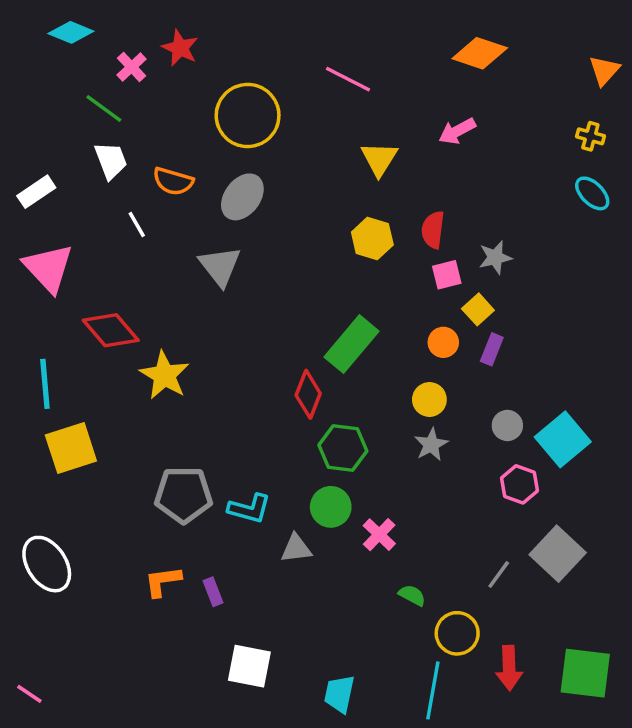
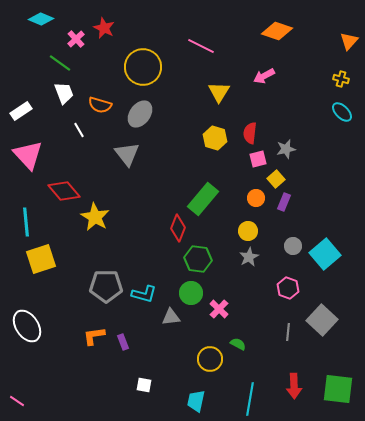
pink hexagon: (519, 484) -> (288, 288), moved
gray line: (499, 574) -> (288, 332), turned -30
yellow circle: (457, 633) -> (210, 359), moved
white square: (249, 666) -> (144, 385), size x0.6

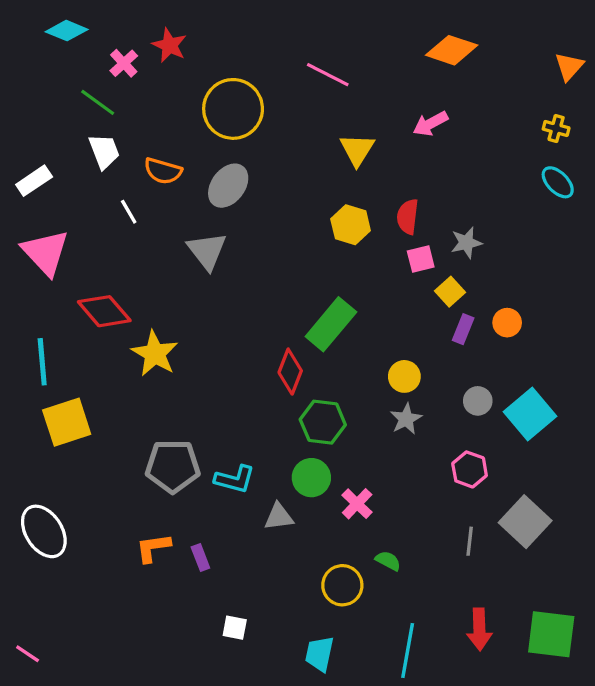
orange circle: (256, 198) -> (507, 323), moved

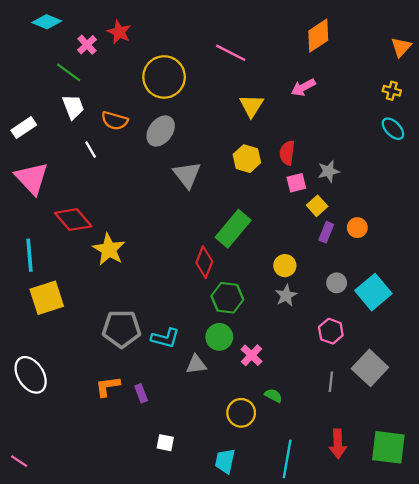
orange diamond: (452, 50) -> (318, 36), turned -52
gray triangle: (207, 251) -> (187, 175), moved

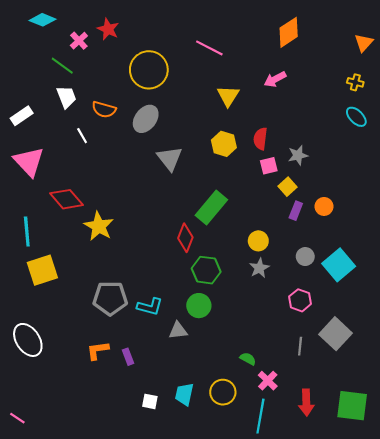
pink cross: (251, 355) -> (268, 381), moved
yellow circle: (241, 413) -> (223, 392), moved
cyan trapezoid: (225, 461) -> (184, 394), moved

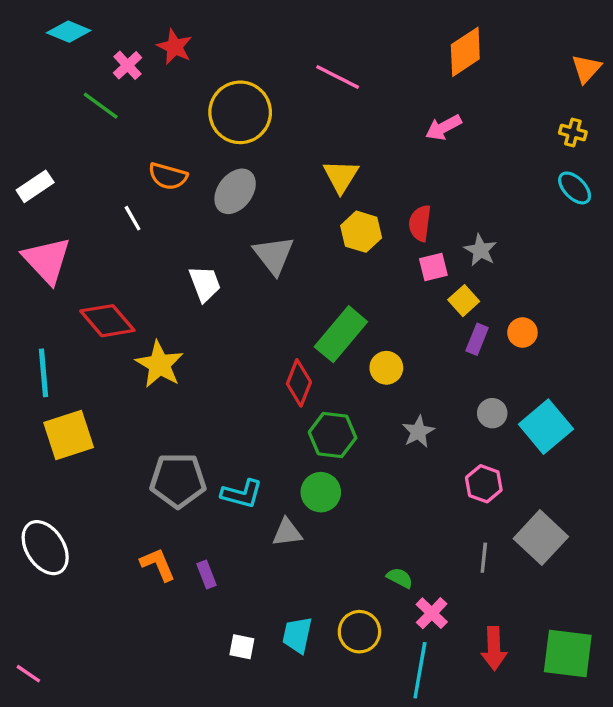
yellow triangle: (228, 96) -> (341, 176), moved
white trapezoid: (66, 97) -> (205, 284), moved
gray star: (298, 155) -> (480, 250), turned -30
yellow circle: (258, 241) -> (386, 368), moved
orange L-shape: (98, 350) -> (158, 564), turned 75

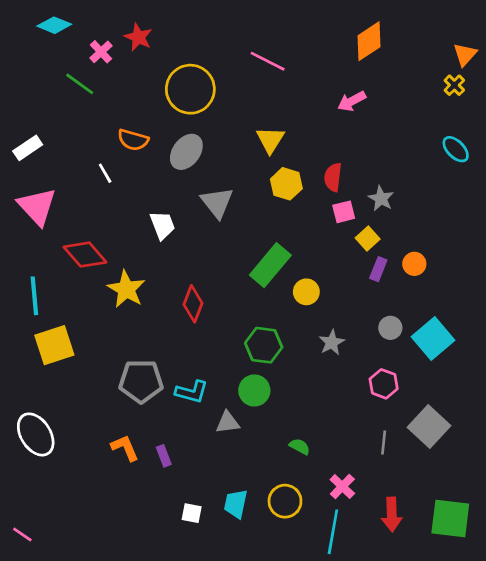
yellow cross: (573, 133) -> (454, 85), moved, turned 30
red diamond: (299, 383) -> (193, 304), moved
green semicircle: (400, 578) -> (300, 446), moved

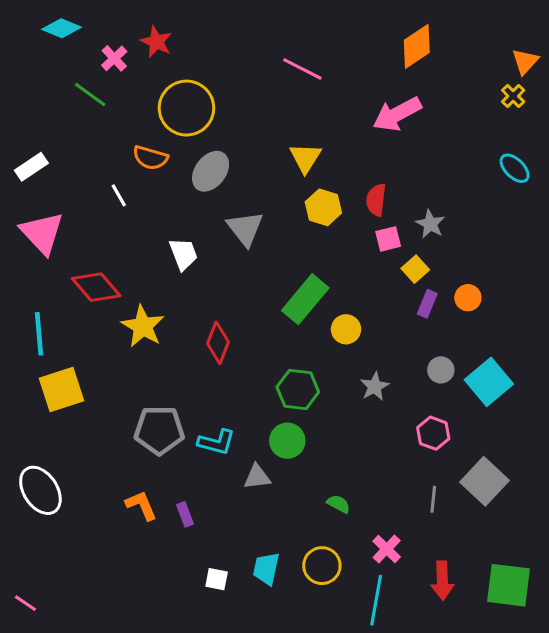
yellow circle: (190, 89) -> (186, 108), moved
pink arrow: (352, 101) -> (397, 114), size x1.5

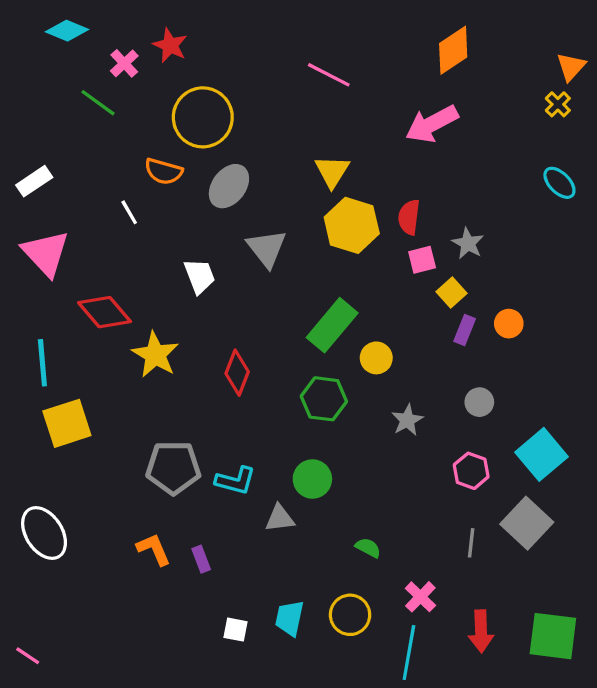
yellow hexagon: (323, 207) -> (352, 225), size x1.4
cyan square: (489, 382) -> (541, 454), moved
green hexagon: (298, 389) -> (324, 399), moved

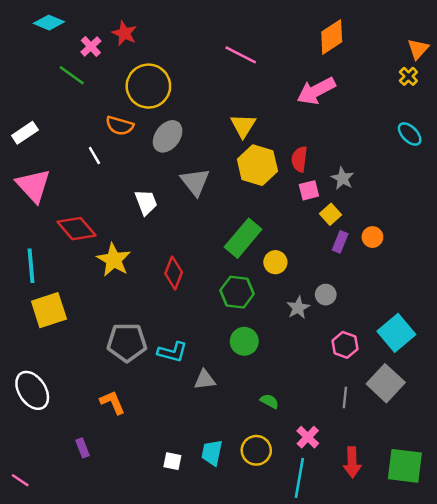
gray circle: (479, 402) -> (326, 295), moved
green circle: (312, 479) -> (244, 341), moved
purple rectangle: (201, 559) -> (83, 448), moved

